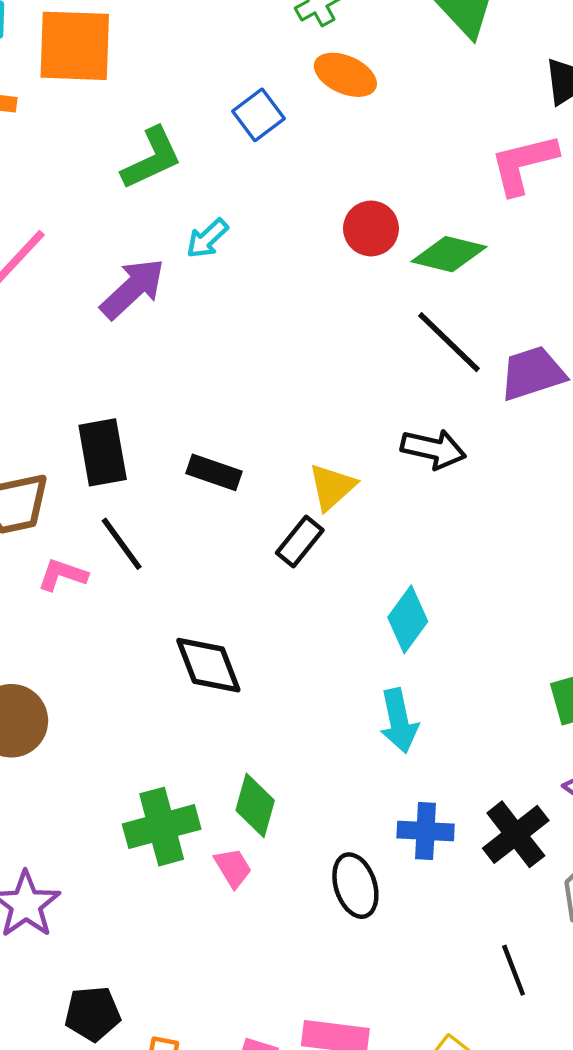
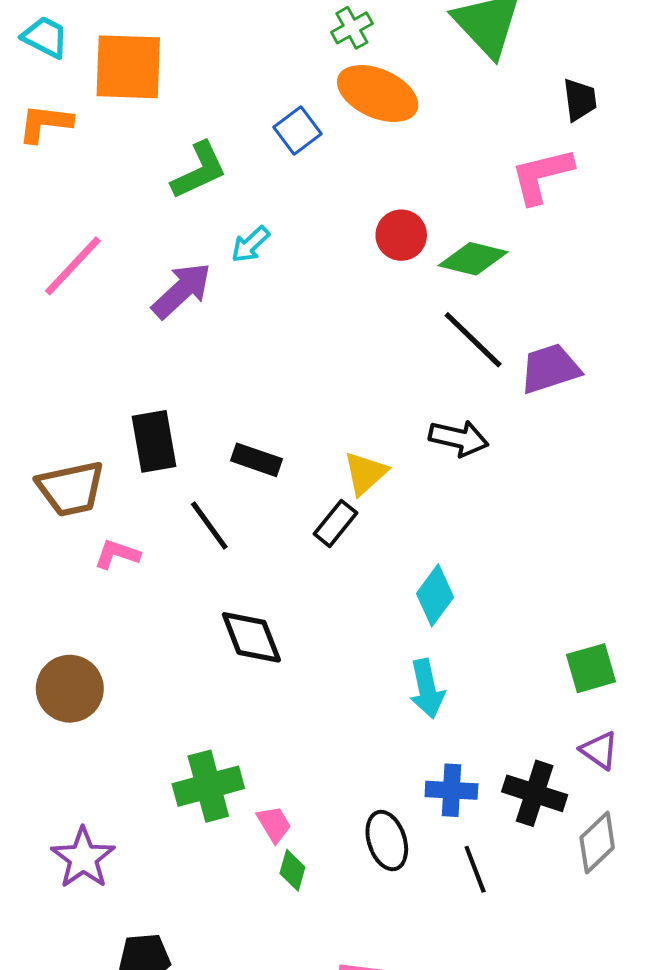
orange ellipse: (345, 75) -> (378, 94), size x1.4
black line: (122, 544) -> (209, 526), moved
green diamond: (255, 805) -> (292, 870), moved, size x0.7
black cross: (516, 834) -> (535, 793), turned -34
black line: (514, 970) -> (475, 869), moved

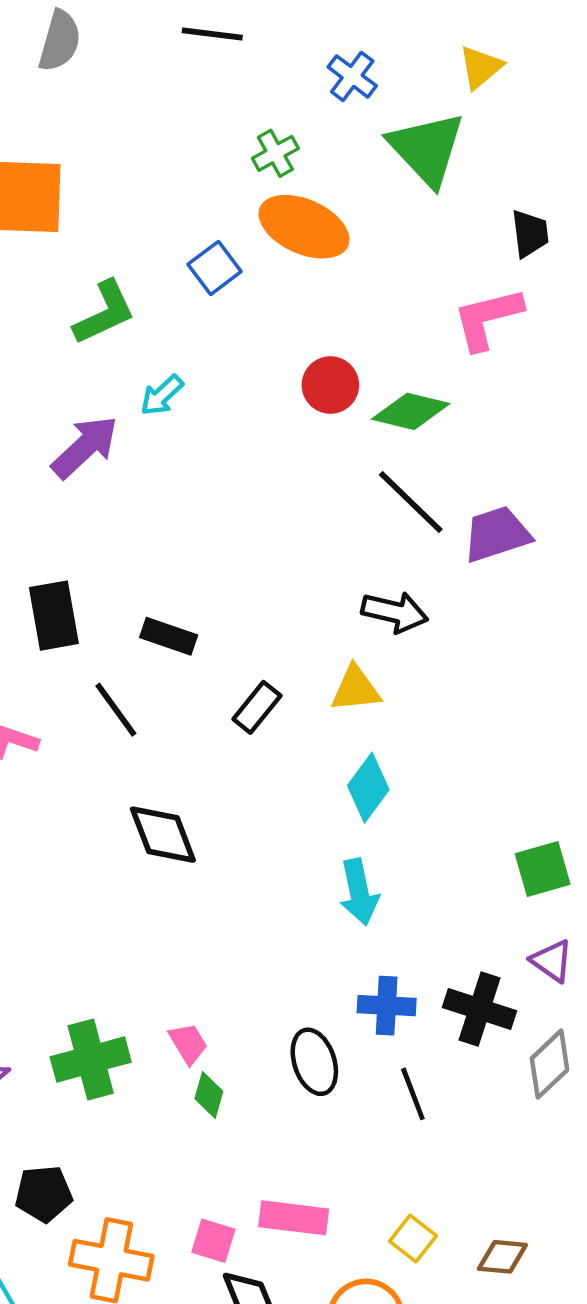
yellow triangle: (365, 473) -> (356, 689), moved, turned 36
green cross: (208, 786) -> (91, 1059), moved

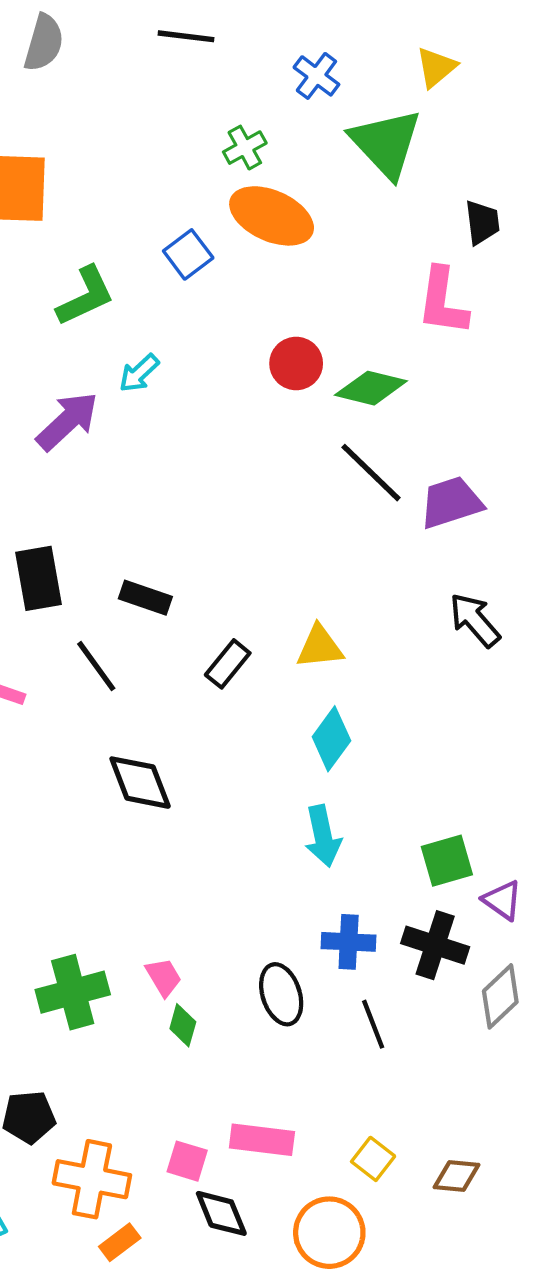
pink L-shape: (488, 318) -> (443, 301), turned -68
black arrow: (395, 612) -> (475, 620), moved, turned -144
green square: (543, 869) -> (447, 861), moved

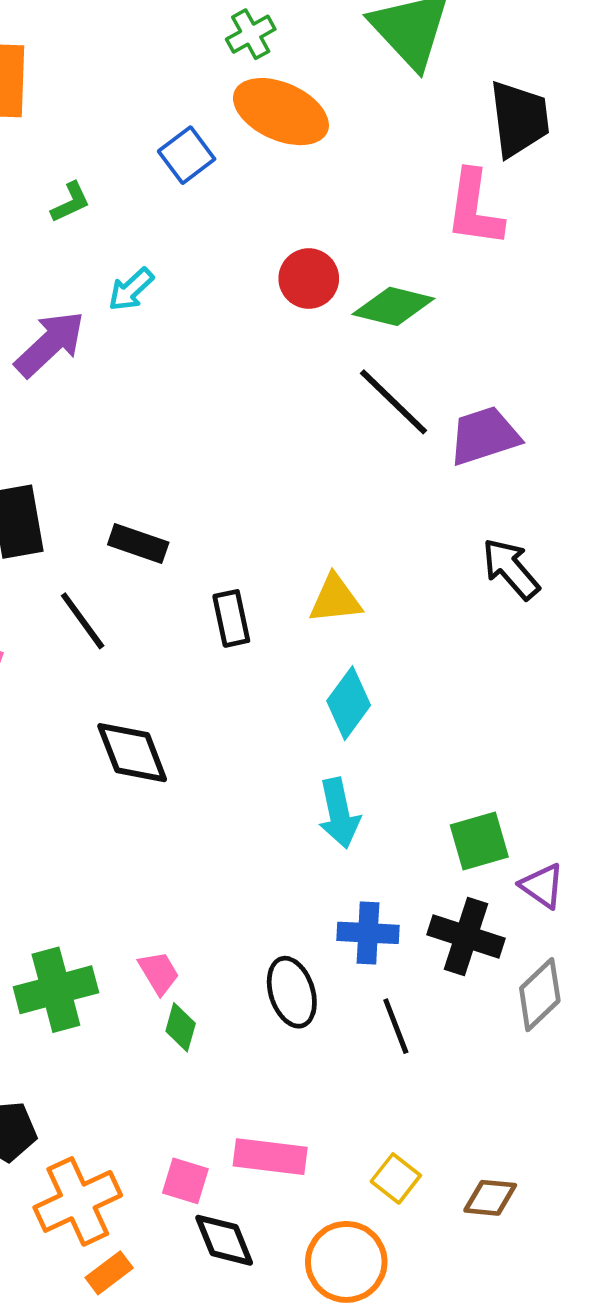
black trapezoid: (482, 222) -> (519, 119), size x1.5
green L-shape: (86, 296) -> (70, 202), size x0.6
black rectangle: (228, 664) -> (231, 618), turned -51
orange cross: (92, 1179) -> (78, 1201), turned -36

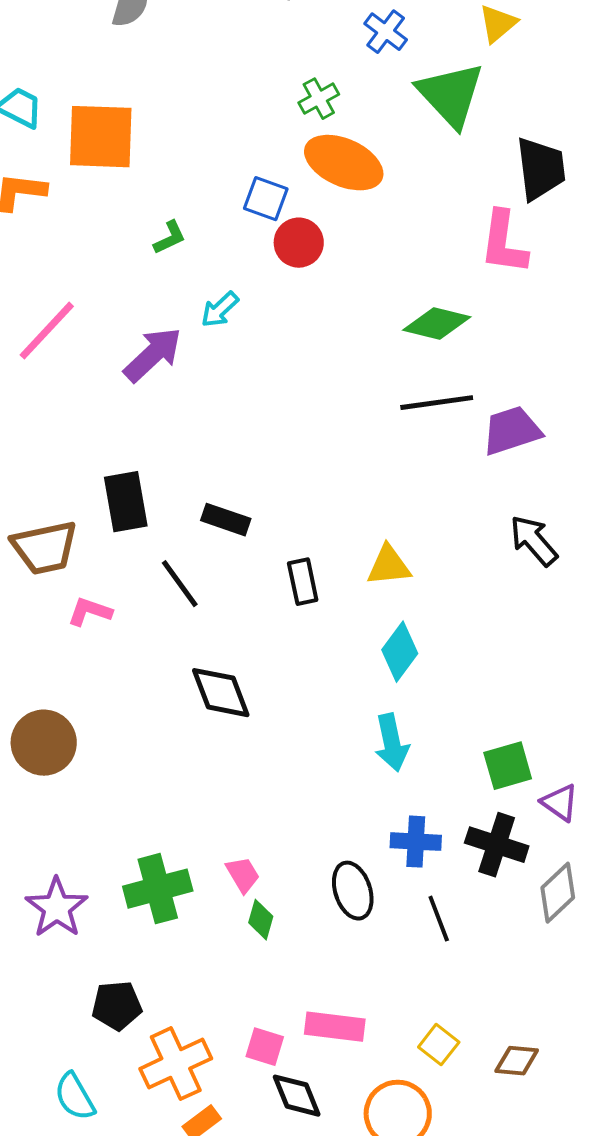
blue square: (187, 155) -> (266, 199), turned -33
red circle: (309, 279) -> (299, 243), moved
black line: (393, 402) -> (437, 403), turned -52

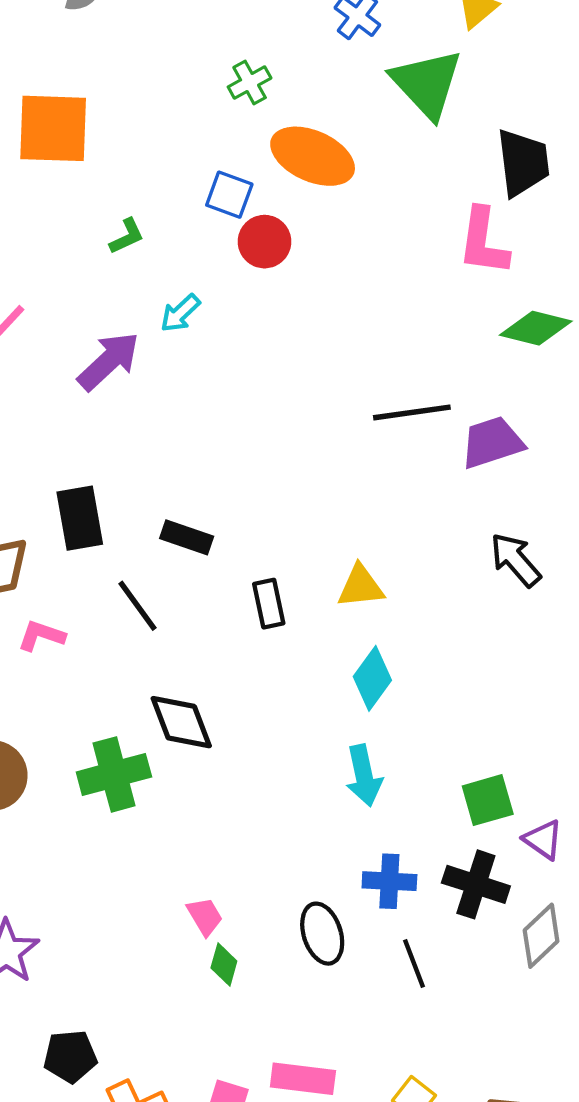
green cross: (319, 99) -> (250, 83), moved
green diamond: (437, 324) -> (536, 328), moved
green cross: (158, 889) -> (114, 774), moved

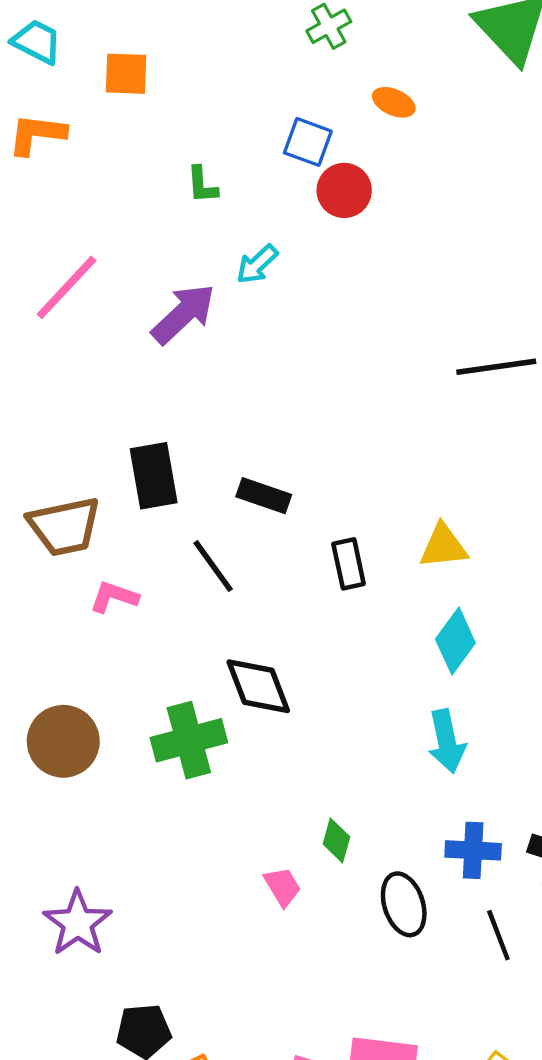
orange square: (53, 128) -> (126, 74), size x0.6
orange ellipse: (313, 156) -> (394, 102), size x0.5
green L-shape: (127, 236) -> (202, 185), turned 111
green diamond: (224, 965) -> (336, 840), moved

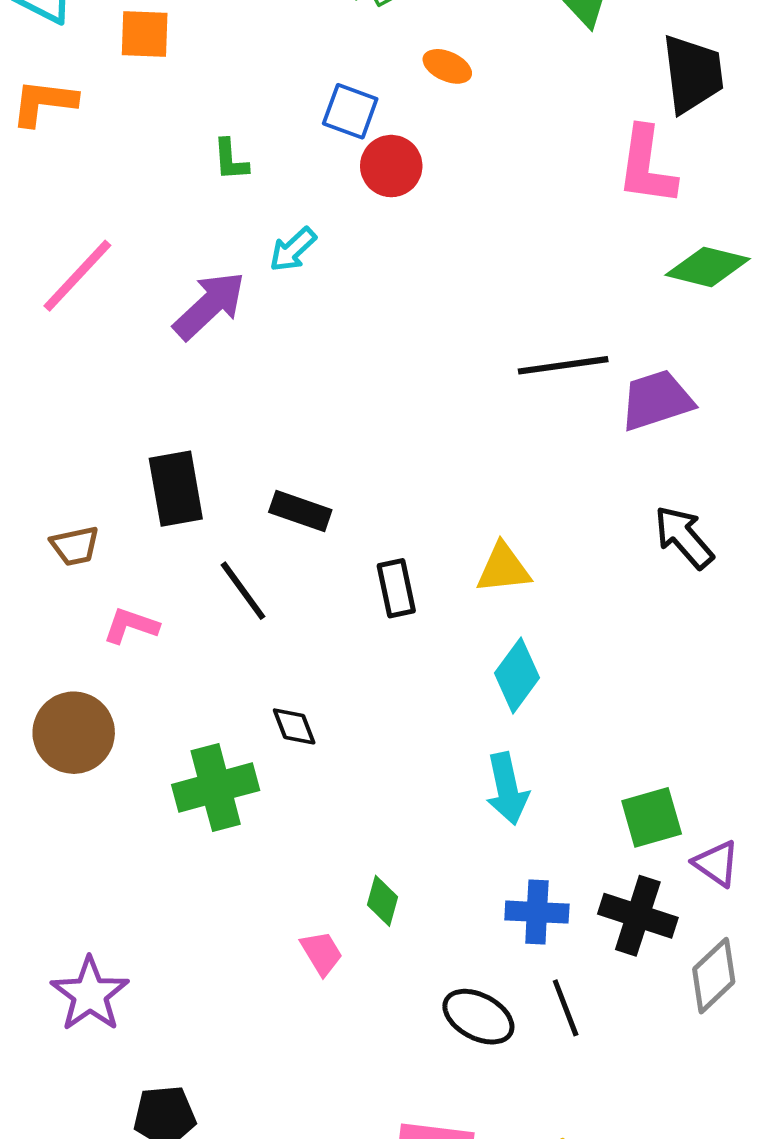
brown trapezoid: (64, 526) -> (75, 546), size x0.6
black diamond: (258, 686) -> (294, 726), size x0.6
brown circle: (63, 741) -> (74, 733), moved
black ellipse: (404, 904) -> (478, 1017), moved, turned -44

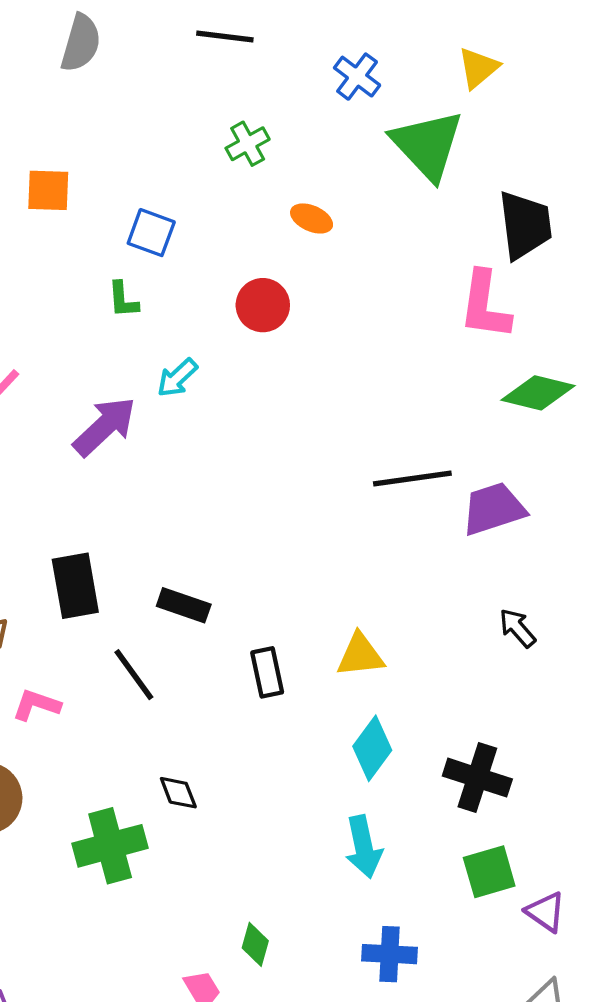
blue square: (350, 111) -> (151, 233), moved
black arrow: (684, 537) -> (517, 628), size x0.7
black cross: (638, 916) -> (477, 778), moved

